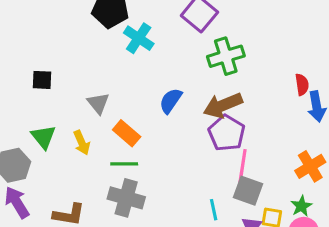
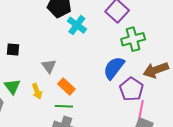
blue semicircle: (171, 101) -> (114, 68), moved, size x1.4
brown arrow: (223, 105) -> (156, 70), moved

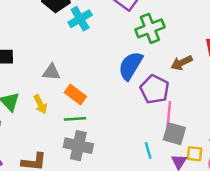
cyan cross: (77, 25) -> (80, 19), turned 30
gray triangle: (49, 66) -> (51, 72), turned -42
brown arrow: (156, 70) -> (182, 63), size x0.7

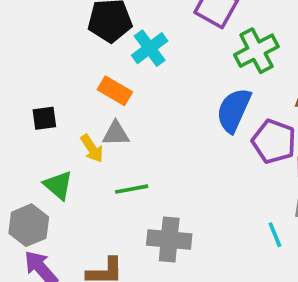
orange rectangle: (75, 95) -> (115, 91), moved
yellow arrow: (40, 104) -> (92, 148), moved
green line: (75, 119) -> (132, 189), moved

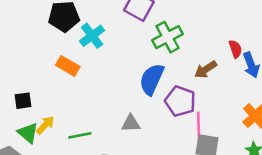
black square: (44, 118) -> (23, 101), moved
gray triangle: (116, 134) -> (131, 123), moved
yellow arrow: (92, 148) -> (45, 125), moved, turned -102

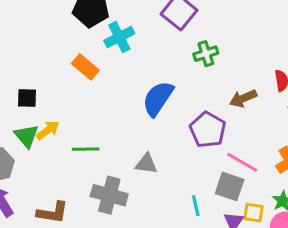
green cross: (168, 37) -> (206, 54), size x0.7
blue semicircle: (152, 79) -> (158, 98), moved
gray triangle: (131, 123) -> (146, 164), moved
pink line: (199, 126) -> (242, 162), moved, turned -68

